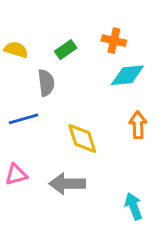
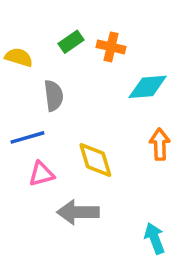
orange cross: (114, 41) -> (111, 47), moved
green rectangle: (66, 50) -> (71, 42), moved
pink triangle: (16, 175) -> (41, 174), moved

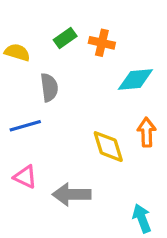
yellow diamond: (95, 160) -> (108, 147), moved
pink triangle: (41, 174) -> (25, 177), moved, turned 40

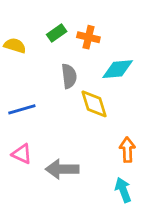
gray semicircle: (49, 87) -> (69, 76), moved
orange arrow: (147, 132) -> (127, 150), moved
yellow diamond: (108, 147) -> (94, 104), moved

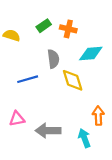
blue line: (22, 109) -> (28, 79), moved
pink triangle: (22, 154) -> (17, 119), turned -35
cyan arrow: (123, 190) -> (84, 138), moved

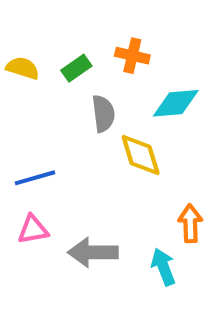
green rectangle: (44, 26) -> (76, 68), moved
blue line: (28, 79) -> (35, 178), moved

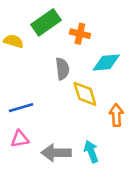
green rectangle: (76, 68) -> (46, 22), moved, size x1.6
orange arrow: (190, 223) -> (116, 115), moved
cyan arrow: (163, 267) -> (91, 151), moved

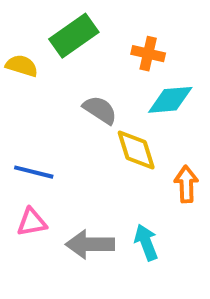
orange cross: (80, 34) -> (148, 54), moved
gray semicircle: (62, 69) -> (100, 110), turned -50
blue line: (21, 108) -> (34, 172), turned 30

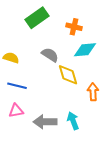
yellow semicircle: (22, 66) -> (11, 58), moved

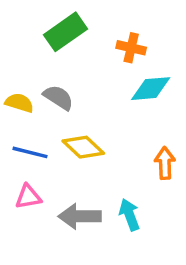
gray semicircle: (50, 55) -> (58, 97), moved
yellow diamond: (68, 75) -> (83, 147), moved, turned -30

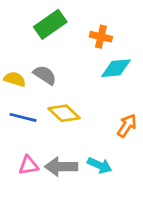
orange arrow: (165, 163) -> (127, 126), turned 35
pink triangle: (28, 197) -> (28, 165), moved
cyan arrow: (129, 215) -> (100, 165), turned 135

